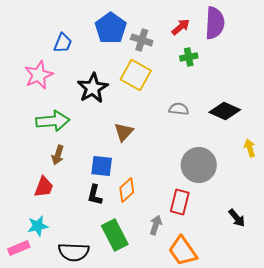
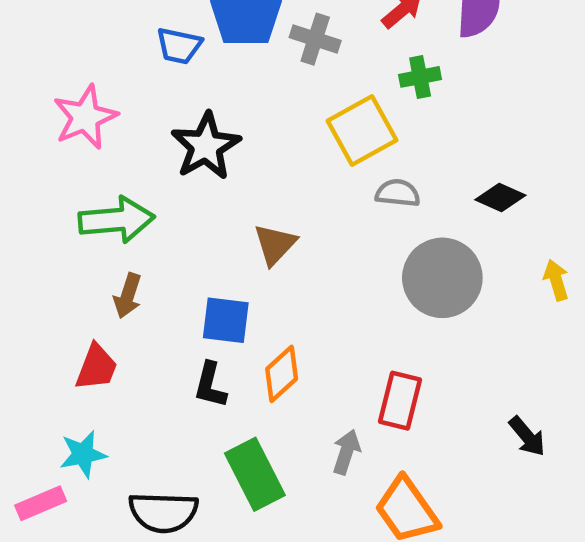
blue trapezoid: (63, 43) -> (179, 46), moved, turned 80
yellow square: (136, 75) -> (362, 131), moved, turned 32
black diamond: (225, 111) -> (500, 198), size x0.7
gray circle: (199, 165) -> (442, 278), moved

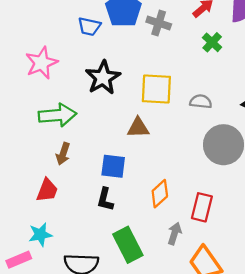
green cross: (420, 77) -> (212, 42), turned -36
yellow square: (362, 131) -> (156, 89), moved, turned 32
brown triangle: (275, 244) -> (138, 128), turned 45
orange diamond: (282, 374) -> (160, 194), moved

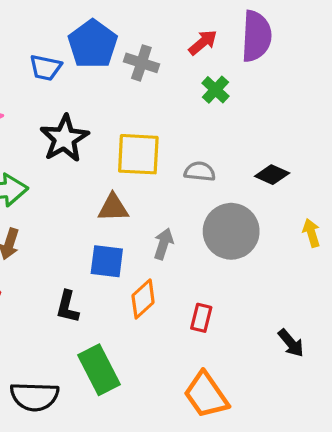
blue square: (113, 166) -> (107, 261), moved
red rectangle: (202, 207) -> (201, 318), size x0.7
gray arrow: (175, 233) -> (163, 244), moved

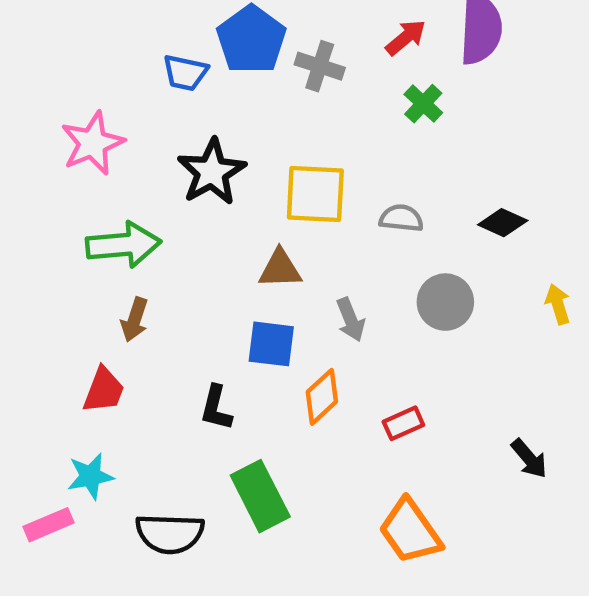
gray circle: (231, 231) -> (445, 302), size x0.7
gray arrow: (163, 244) -> (351, 320), turned 140
red rectangle: (201, 318) -> (403, 423), turned 52

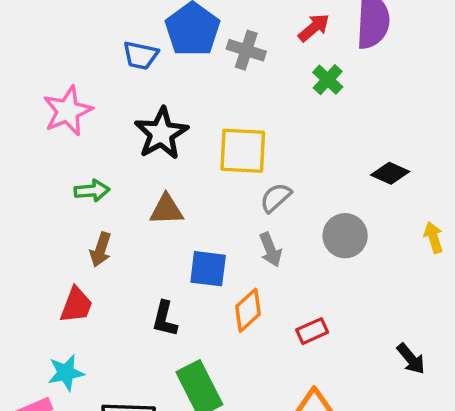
gray semicircle: (401, 218) -> (276, 198), moved, turned -48
green arrow: (123, 245) -> (92, 191), size x0.6
brown triangle: (280, 269) -> (166, 210), moved

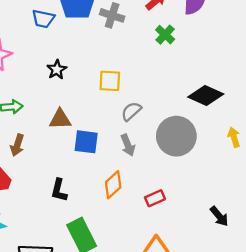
black star: (161, 133) -> (57, 70), size x0.6
yellow square: (243, 151) -> (110, 81), size x0.7
black diamond: (390, 173) -> (206, 96), size x1.4
gray circle: (345, 236) -> (176, 136), size x1.4
blue square: (208, 269) -> (86, 142), moved

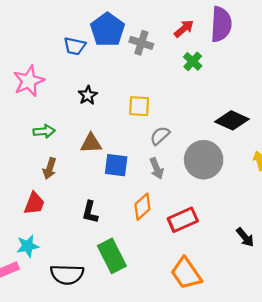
red rectangle: (155, 198) -> (183, 220), size x1.5

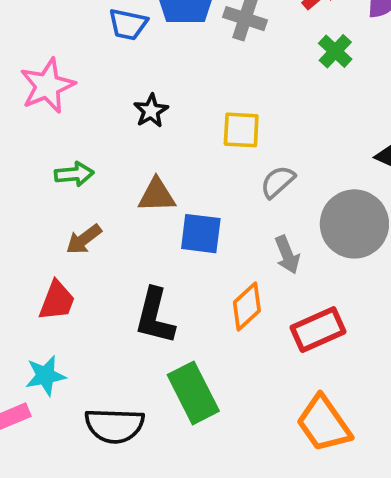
brown arrow: (50, 168) -> (84, 239), turned 35
gray arrow: (157, 168) -> (287, 255), moved
black L-shape: (90, 212) -> (155, 316), size x1.4

